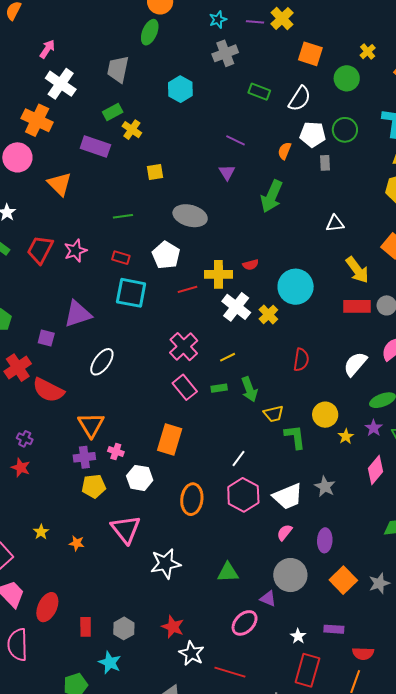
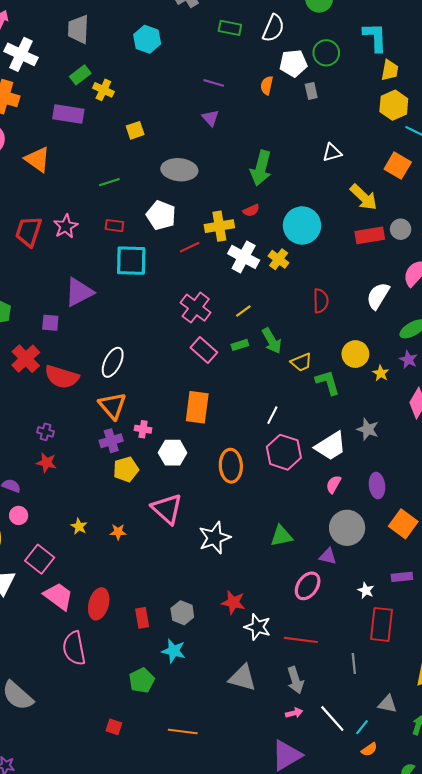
green arrow: (272, 196) -> (261, 168), moved
white ellipse: (102, 362) -> (113, 362), moved

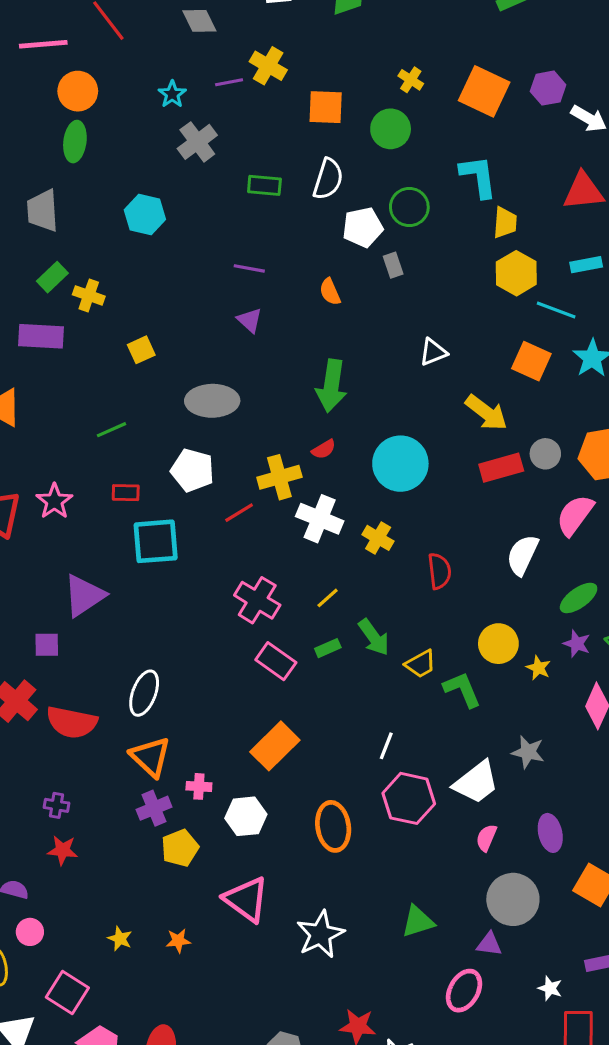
orange semicircle: (267, 85) -> (330, 292), moved, turned -30
yellow cross: (279, 259) -> (378, 538), moved
orange rectangle: (197, 407) -> (275, 746), turned 44

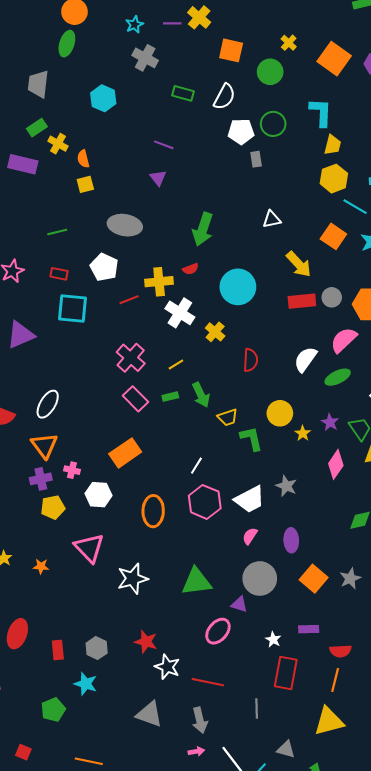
gray cross: (197, 142) -> (145, 58), turned -35
orange semicircle: (330, 292) -> (83, 159), moved
green ellipse: (579, 598) -> (338, 377), moved
green triangle: (418, 921) -> (196, 582), size x1.4

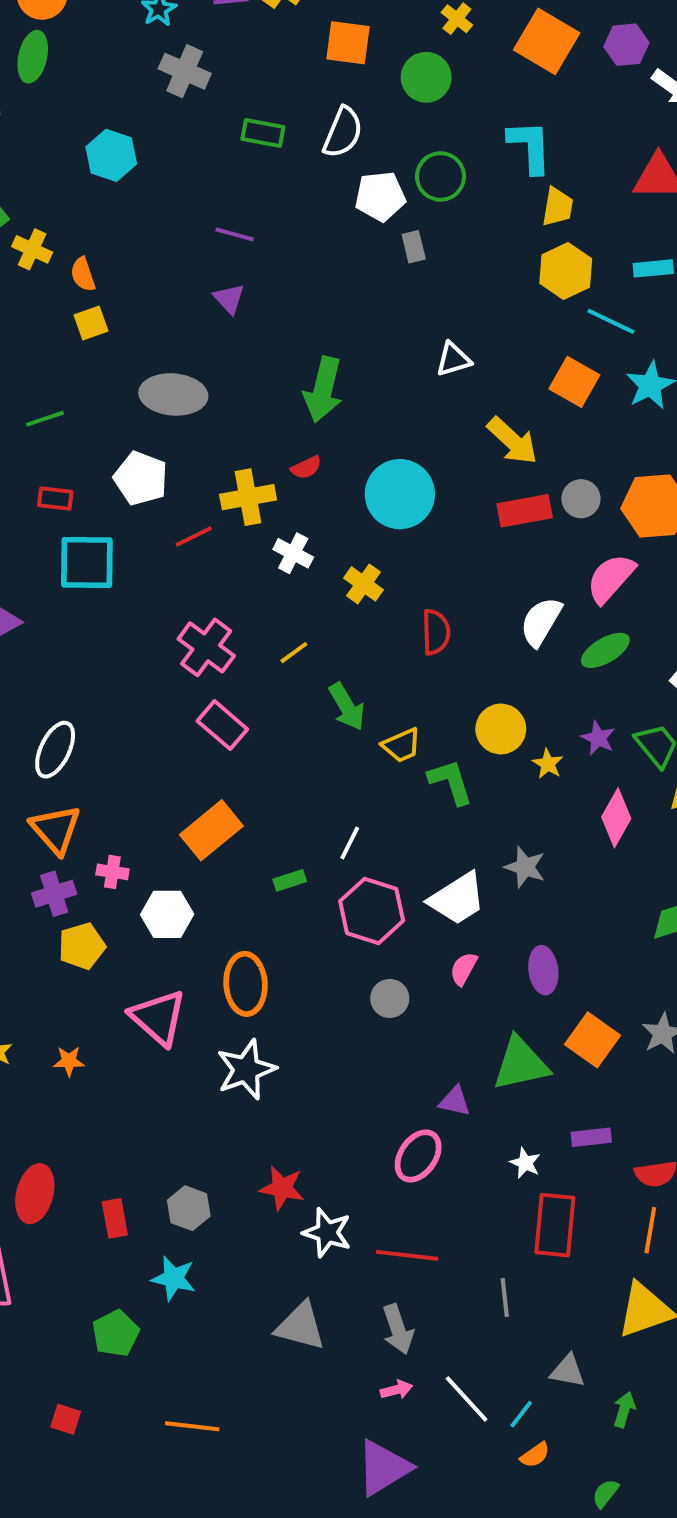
white cross: (180, 313) -> (293, 553), size x0.7
green rectangle: (170, 397) -> (290, 880), moved
orange ellipse: (153, 511) -> (246, 984), moved
gray circle: (260, 578) -> (390, 998), moved, size x0.6
green triangle: (196, 582) -> (521, 1064), moved

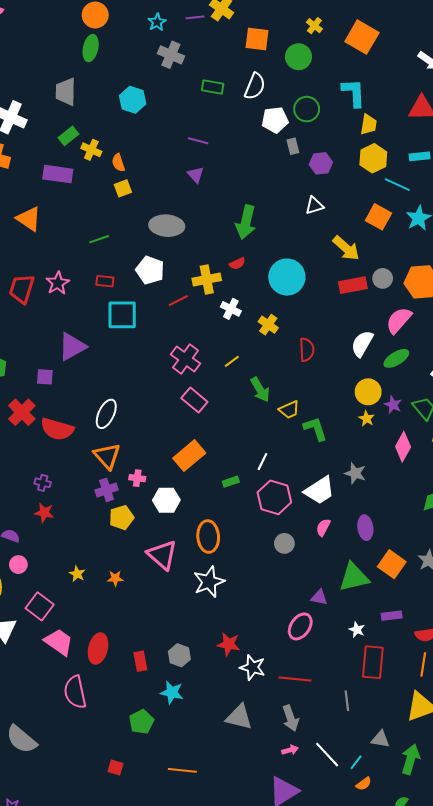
purple hexagon: (626, 45) -> (321, 163), moved
yellow circle: (501, 729) -> (368, 392), moved
green arrow: (624, 1410) -> (411, 759), size x1.6

